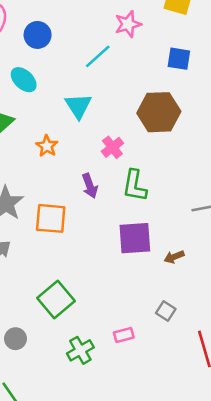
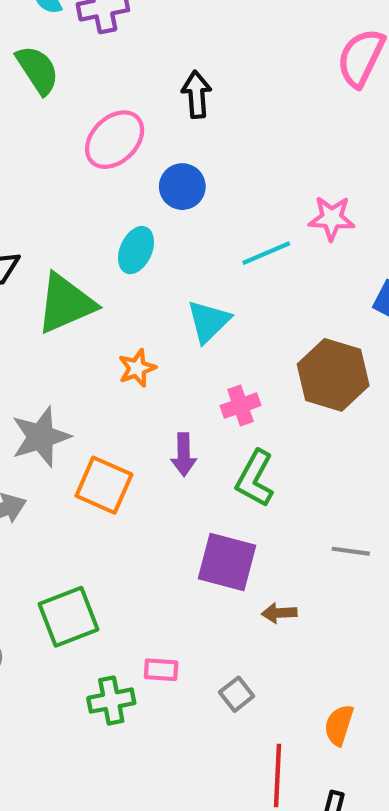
cyan ellipse: (24, 80) -> (136, 250), turned 52
pink rectangle: (124, 335) -> (161, 670), moved
green cross: (80, 350) -> (111, 701), moved

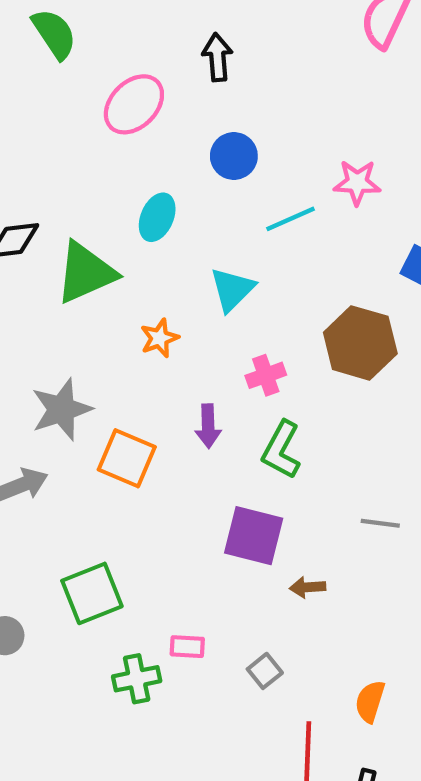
blue circle: (182, 187) -> (234, 156), moved

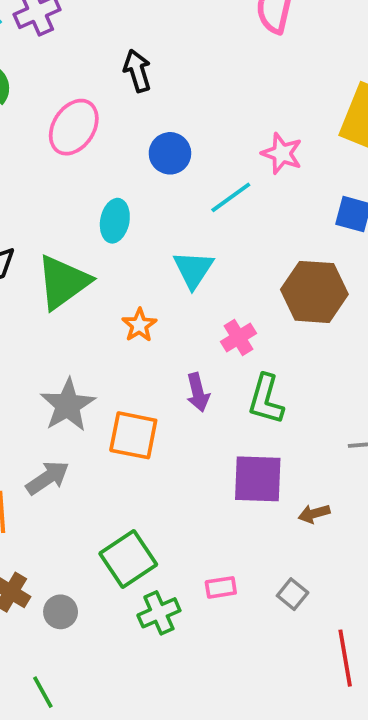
pink star: (357, 183) -> (282, 153), turned 30
green cross: (137, 679) -> (159, 613), moved

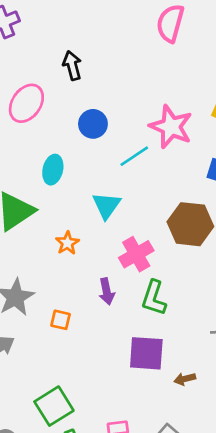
pink star: (282, 153) -> (171, 127), size x1.5
pink cross: (238, 338) -> (136, 254), size x1.4
orange square: (133, 435) -> (61, 320), size x0.6

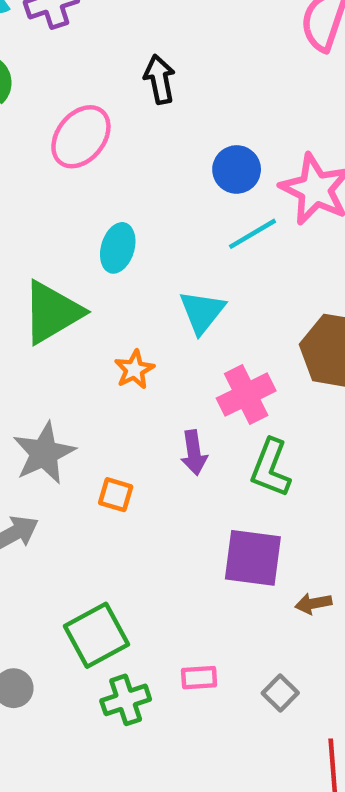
blue circle: (93, 124) -> (237, 169), moved

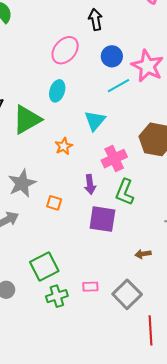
black arrow: (160, 79) -> (95, 20), moved
pink ellipse: (81, 137) -> (65, 50), moved
purple square: (253, 558) -> (102, 219), moved
gray square: (280, 693) -> (127, 294), size x1.8

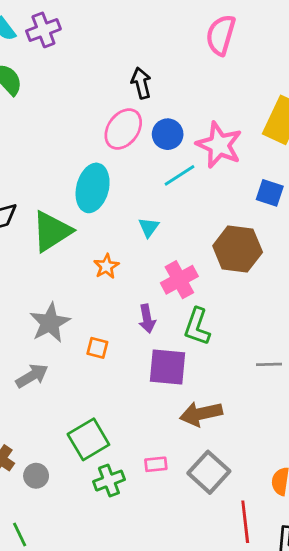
pink ellipse: (65, 50) -> (123, 129), moved
cyan ellipse: (57, 91) -> (93, 188), size x1.5
cyan triangle: (95, 121) -> (149, 227), size x0.7
brown arrow: (143, 254) -> (201, 414), moved, size x1.8

